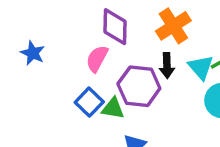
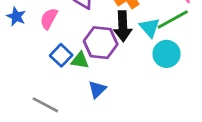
pink semicircle: (97, 59) -> (49, 19), moved
black arrow: (167, 66) -> (123, 26), size x1.5

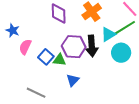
pink semicircle: (49, 19) -> (25, 47), moved
black arrow: (123, 26) -> (92, 46), moved
cyan triangle: (150, 28) -> (108, 34), turned 42

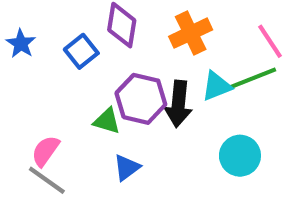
pink semicircle: (25, 47) -> (45, 151), moved
cyan circle: (121, 53) -> (240, 156), moved
blue square: (46, 57) -> (81, 51), moved

